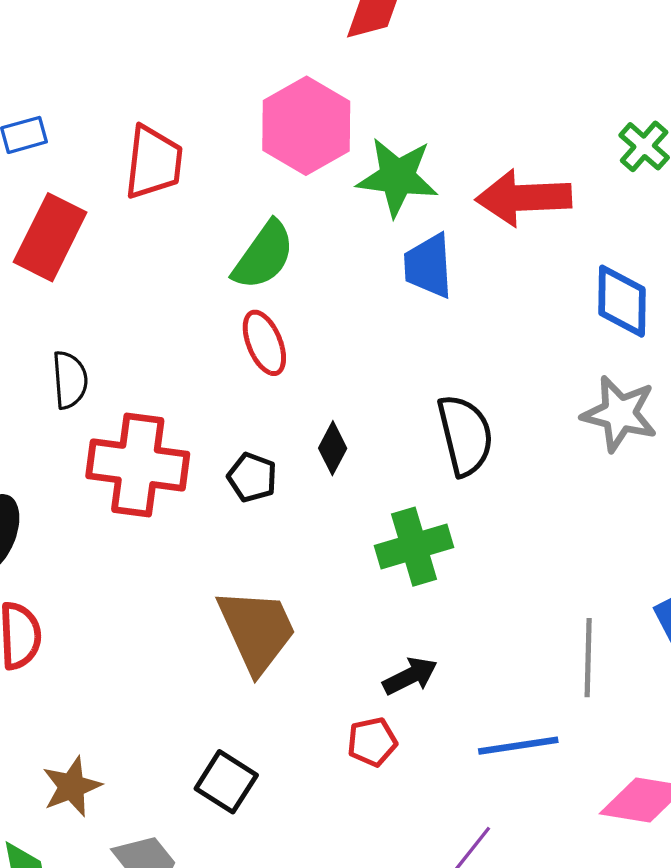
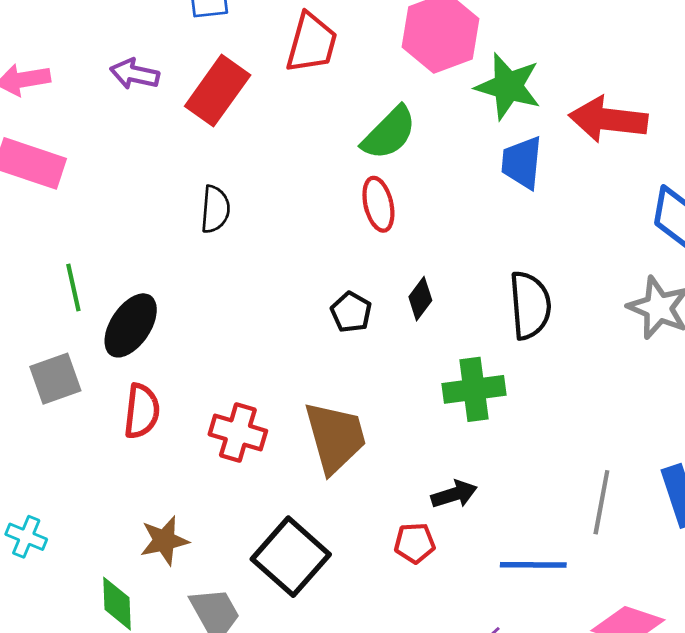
red cross: (138, 465) -> (238, 433), moved, size x0.7
black square: (226, 782) -> (291, 557), size x1.5

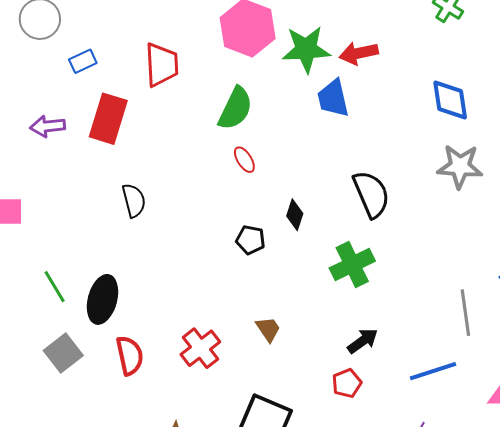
red arrow: (608, 120) -> (359, 53), moved, size x0.7
red ellipse: (378, 204) -> (244, 160), size x0.7
red cross: (238, 433) -> (200, 348), turned -36
brown trapezoid: (335, 437) -> (268, 329), size x0.5

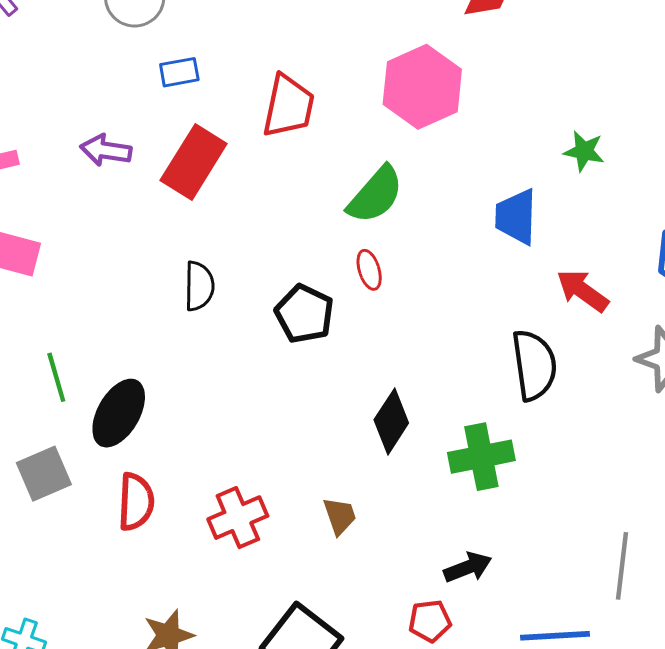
green star: (306, 49) -> (584, 151), moved, size x0.6
red arrow: (359, 53) -> (583, 291), moved, turned 33
black diamond: (295, 215) -> (391, 421), moved, size x1.4
black pentagon: (250, 240) -> (304, 314), moved, size x1.4

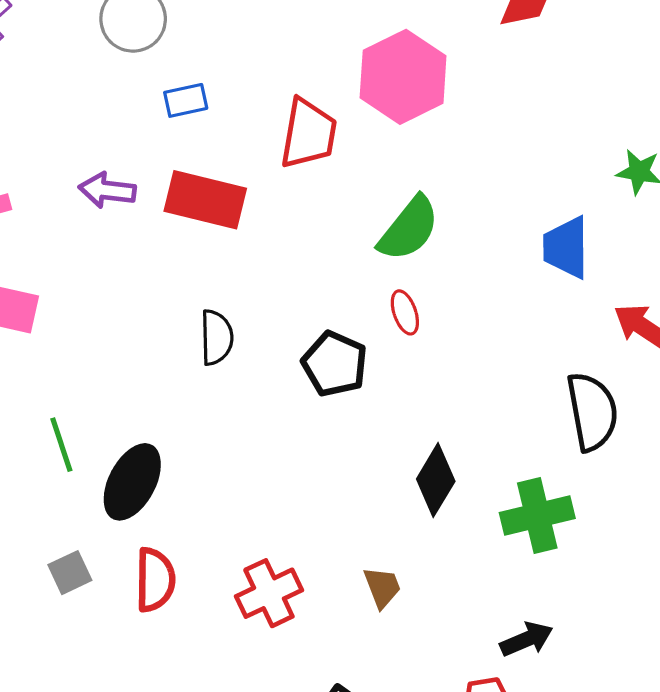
pink hexagon: (422, 87) -> (403, 77), moved
red rectangle: (194, 162) -> (205, 200), turned 74
gray square: (44, 474) -> (70, 573), moved, size x0.7

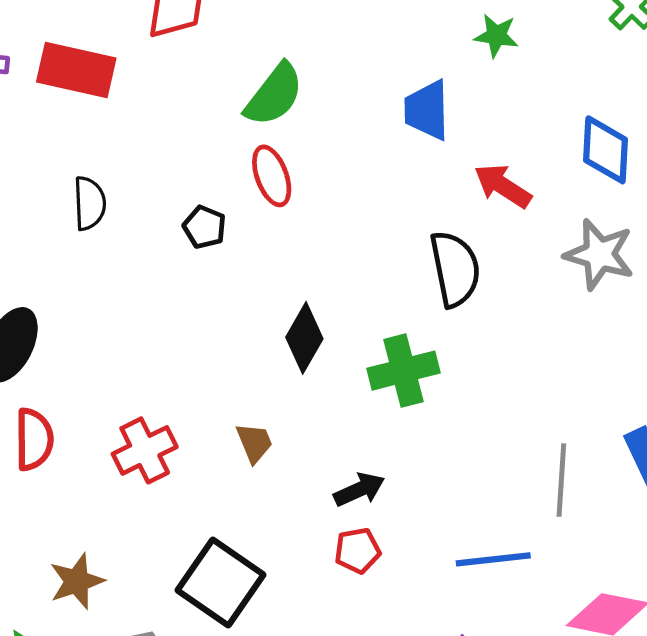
red ellipse: (405, 312) -> (272, 176), size x1.4
black pentagon: (335, 364) -> (204, 227), size x0.7
black arrow: (527, 639) -> (359, 490), moved

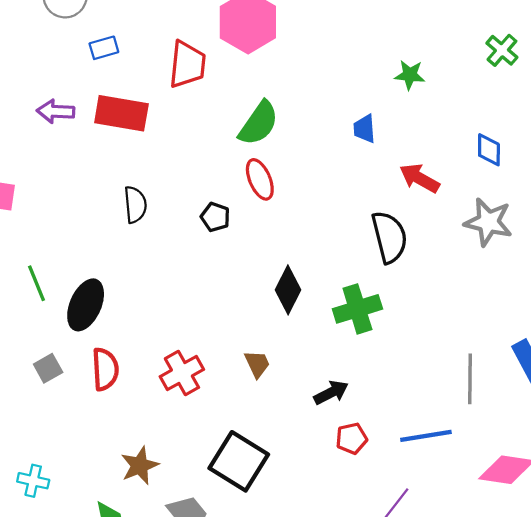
blue trapezoid: (427, 110) -> (364, 129), size x0.7
blue diamond: (605, 150) -> (489, 150), size x0.7
red pentagon: (358, 551) -> (352, 438), moved

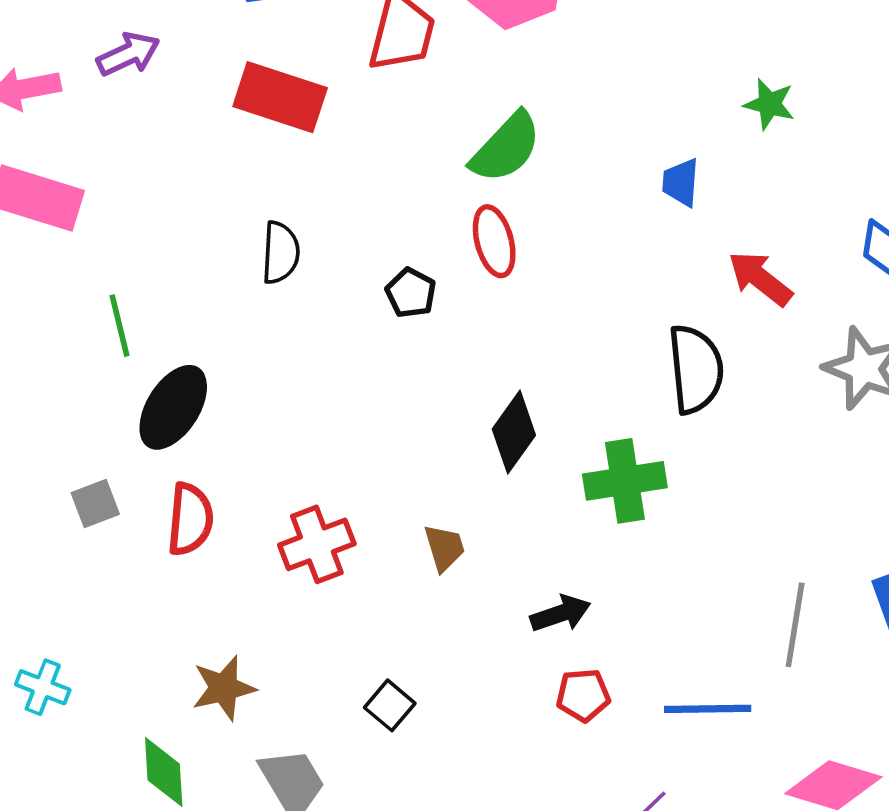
purple arrow: (56, 111) -> (128, 54), moved, turned 144
green line: (37, 283) -> (120, 326), moved
black square: (239, 461) -> (390, 705), size x0.5

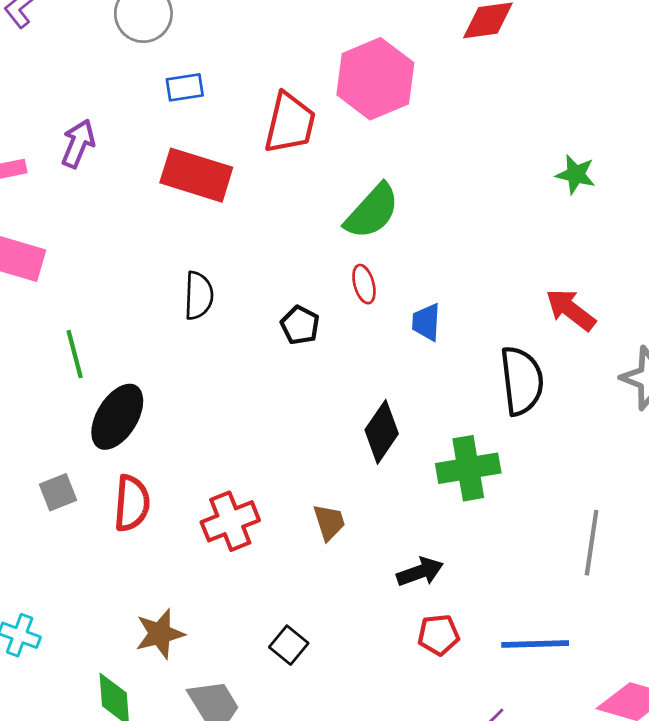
purple arrow: (128, 54) -> (78, 144), turned -42
blue trapezoid: (681, 182) -> (426, 322), moved
red ellipse: (494, 241) -> (364, 284), size x0.7
gray line: (795, 625) -> (592, 543), moved

